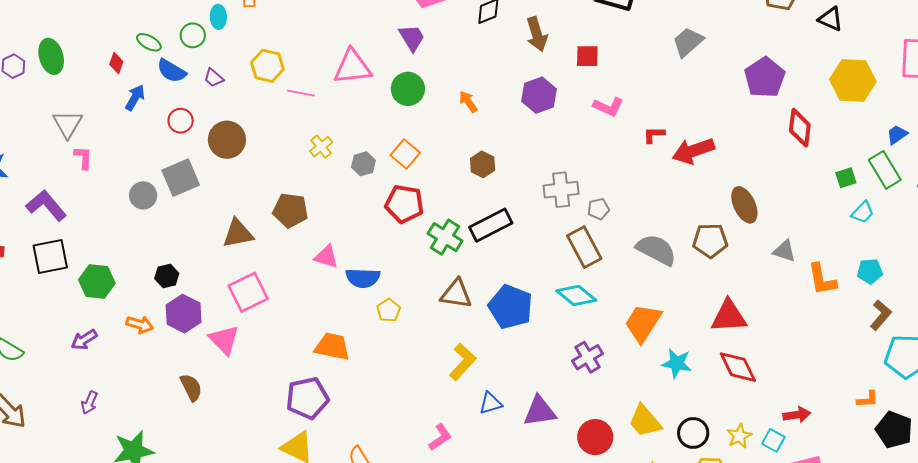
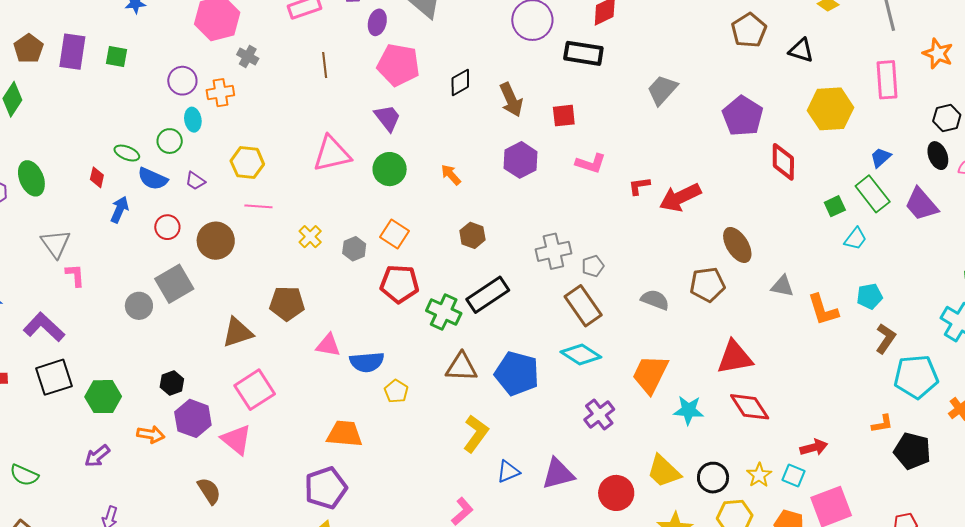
pink line: (301, 93) -> (258, 206), moved
gray semicircle: (656, 250) -> (655, 300), size x0.7

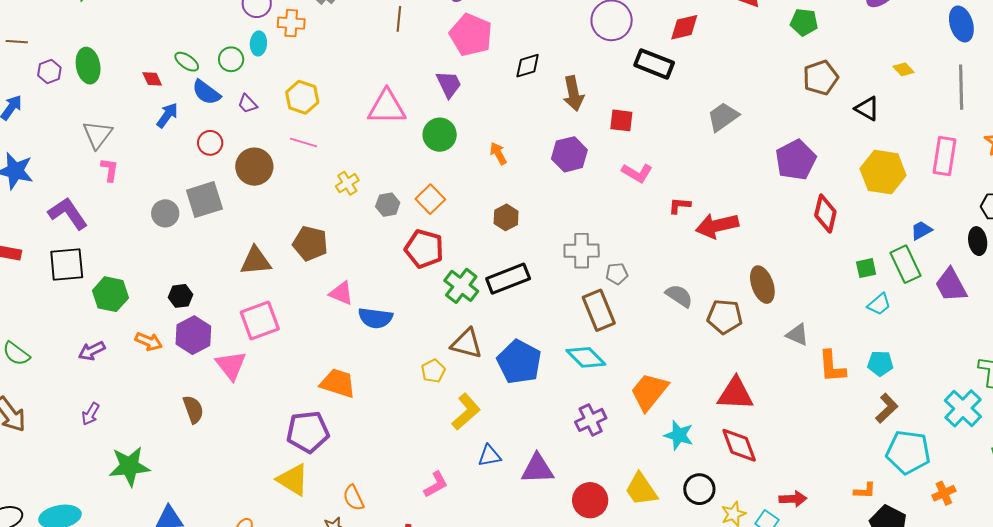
red diamond: (97, 177) -> (152, 79), turned -50
gray semicircle: (655, 300) -> (679, 296), moved
yellow pentagon: (396, 391) -> (433, 371), moved
black circle: (713, 478) -> (699, 489), moved

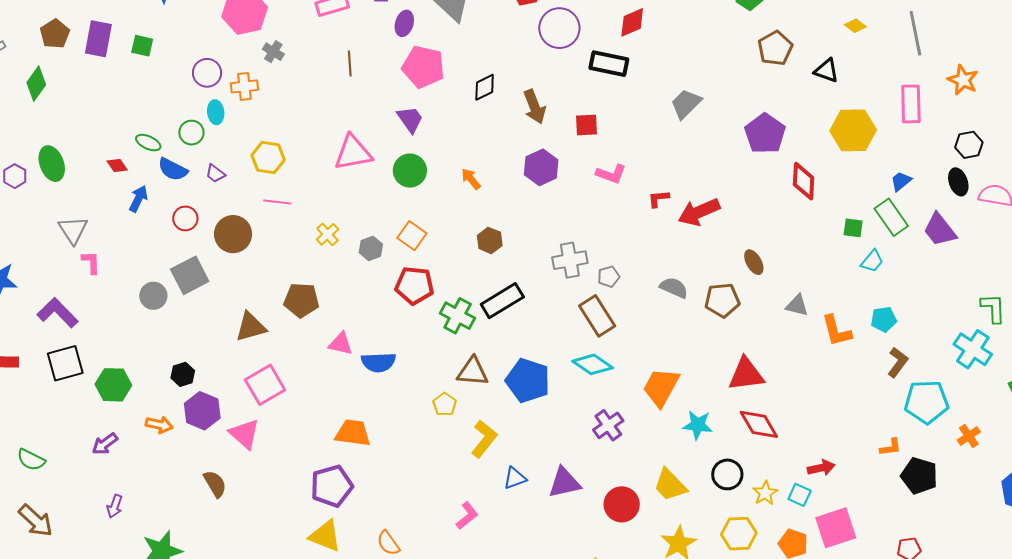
green square: (866, 268) -> (853, 228), turned 30
brown ellipse: (762, 285) -> (754, 262), size x0.7

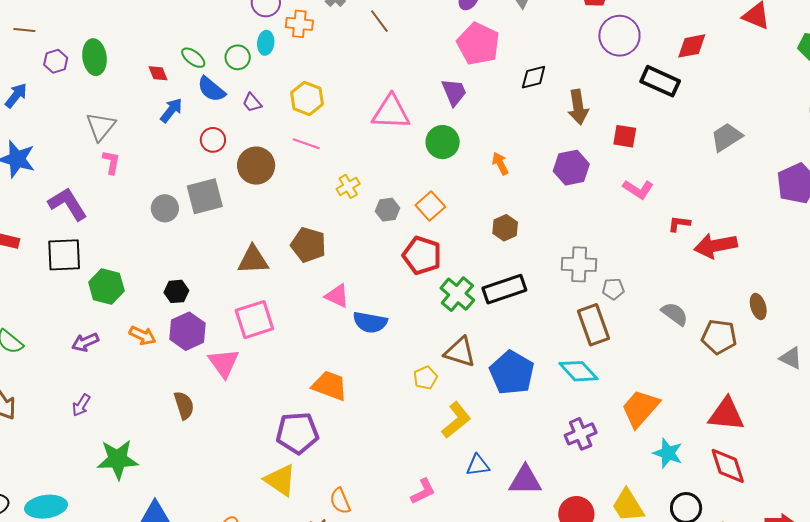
brown line: (350, 64) -> (379, 21), moved, turned -45

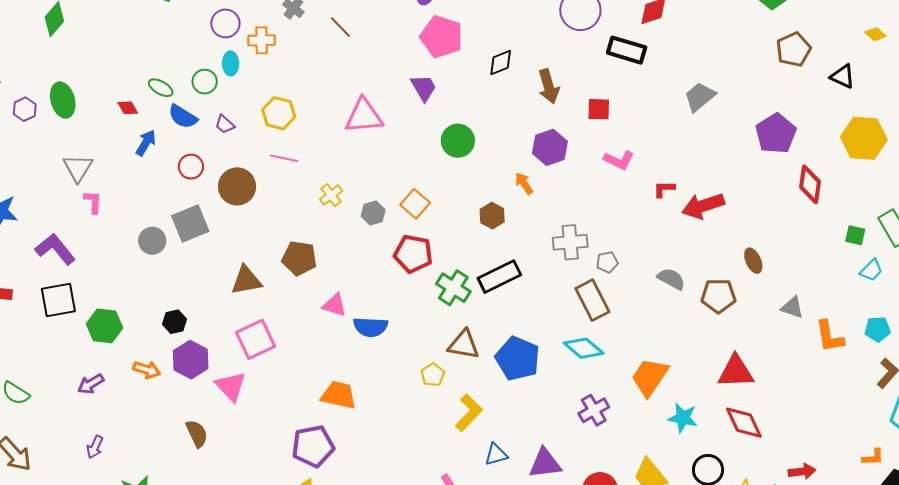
green circle: (443, 142) -> (458, 141), moved
orange arrow: (500, 164) -> (524, 183), moved

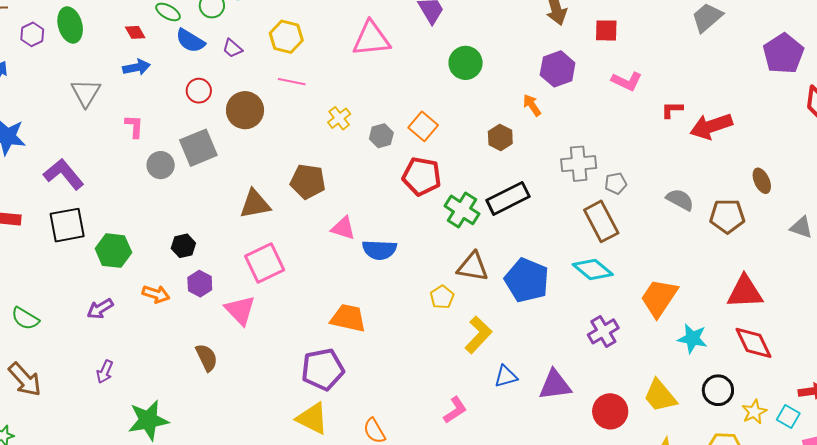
blue arrow: (146, 143) -> (137, 67), moved, turned 48
pink L-shape: (93, 202) -> (134, 126), moved
purple hexagon: (191, 360) -> (200, 284), size x0.7

